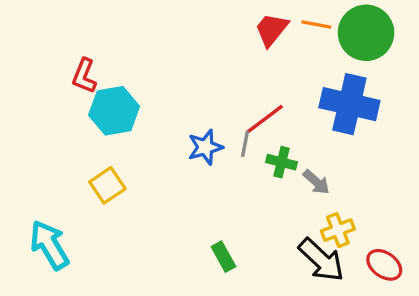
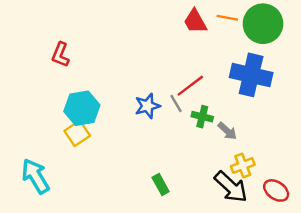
red trapezoid: (272, 29) -> (195, 21), turned -68
cyan hexagon: (114, 111) -> (82, 108), moved
gray line: (245, 144) -> (176, 104), turned -42

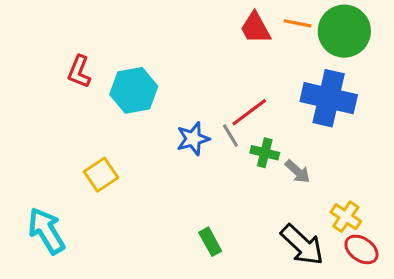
cyan hexagon: (82, 108) -> (134, 90), moved
yellow cross: (243, 165) -> (346, 217), moved, turned -35

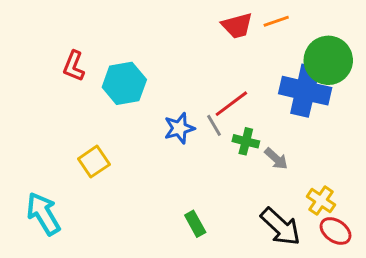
orange line: (298, 23) -> (276, 21), turned -30
red trapezoid: (255, 28) -> (237, 26), turned -76
green circle: (344, 31) -> (328, 60), moved

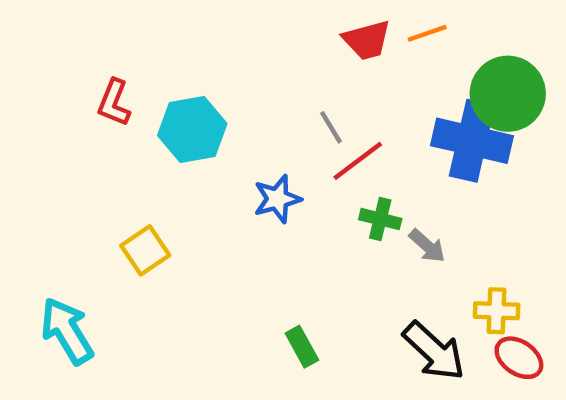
gray line: (214, 125) -> (331, 127), moved
yellow cross: (321, 201) -> (497, 311), turned -32

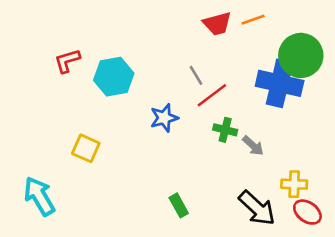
red L-shape: (114, 103) -> (67, 61), turned 52
yellow square: (145, 250) -> (86, 148), turned -32

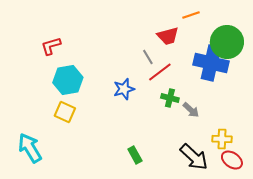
red trapezoid: (217, 24) -> (168, 36), moved
cyan hexagon: (114, 77) -> (68, 80), moved

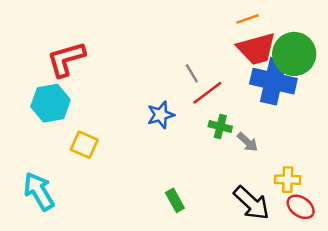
red trapezoid: (168, 36) -> (257, 49), moved, size x1.4
red L-shape: (51, 46) -> (66, 59), size x1.5
cyan hexagon: (68, 80) -> (51, 103), moved

